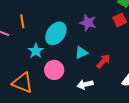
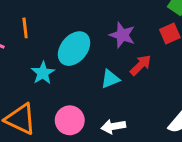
red arrow: (103, 61) -> (141, 65), moved
pink circle: (54, 70) -> (70, 120), moved

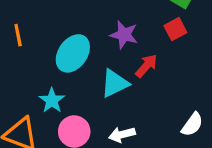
cyan star: (43, 73) -> (52, 100), moved
cyan triangle: (110, 79) -> (115, 83), size x1.4

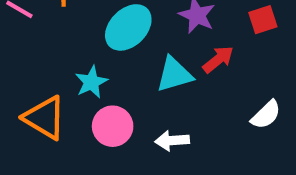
white semicircle: (192, 124) -> (266, 115), moved

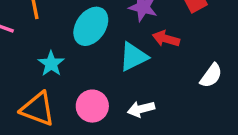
red arrow: (218, 59) -> (166, 39), turned -115
cyan star: (91, 82) -> (51, 64), moved

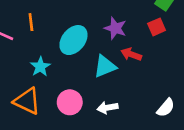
white semicircle: (211, 76) -> (166, 108), moved

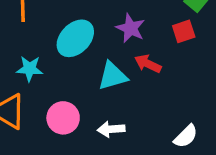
cyan star: (40, 67) -> (30, 69), turned 30

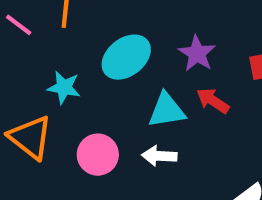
white arrow: (111, 129) -> (159, 156), moved

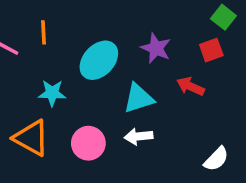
red arrow: (213, 101) -> (190, 86), moved

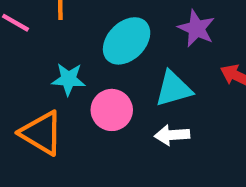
pink circle: (88, 143) -> (112, 110), moved

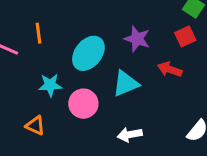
orange triangle: (42, 133) -> (35, 126), size x0.6
white arrow: (172, 135) -> (130, 135), moved

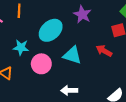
purple star: (137, 39) -> (82, 14), moved
cyan triangle: (126, 84) -> (72, 55), turned 30

